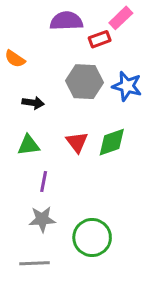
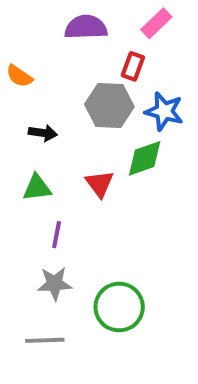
red rectangle: (100, 39) -> (133, 66), moved, turned -50
green diamond: (112, 142) -> (145, 158), moved

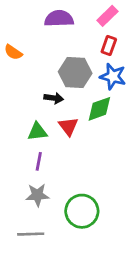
red rectangle: (133, 66) -> (109, 46), moved
black arrow: (43, 133) -> (54, 98), moved
green triangle: (37, 188) -> (37, 132), moved

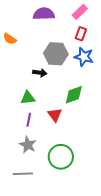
green diamond: (99, 109) -> (74, 95), moved
red triangle: (68, 126) -> (55, 115), moved
gray star: (37, 195) -> (28, 145), turned 30

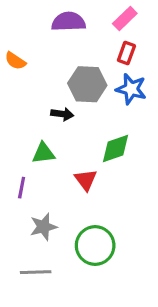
purple line: (29, 120) -> (22, 188), moved
gray star: (28, 145) -> (43, 227), turned 30

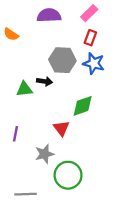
orange semicircle: (15, 61) -> (11, 34), moved
green triangle: (43, 153) -> (24, 89), moved
gray star: (43, 227) -> (45, 154), moved

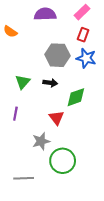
black arrow: (45, 81) -> (50, 83), moved
green triangle: (24, 89) -> (23, 82), turned -42
purple line: (15, 134) -> (15, 114), moved

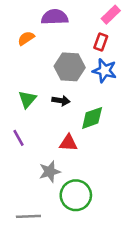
pink rectangle: (82, 12) -> (111, 15), moved
orange semicircle: (10, 32) -> (26, 38), moved, turned 112
purple line: (15, 114) -> (19, 138), turned -40
red triangle: (56, 118) -> (68, 143), turned -49

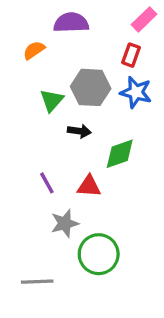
green triangle: (27, 99) -> (52, 100), moved
purple line: (19, 138) -> (47, 183), moved

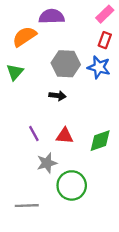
orange semicircle: (34, 50) -> (24, 37), size x1.5
red rectangle: (131, 55) -> (105, 40), moved
green triangle: (52, 100) -> (15, 72), moved
green diamond: (120, 154) -> (100, 141), moved

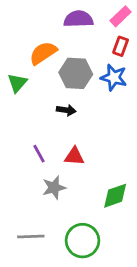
purple semicircle: (52, 16) -> (78, 19), moved
orange semicircle: (24, 37) -> (43, 53), moved
green diamond: (100, 141) -> (115, 196), moved
green circle: (72, 185) -> (82, 241), moved

